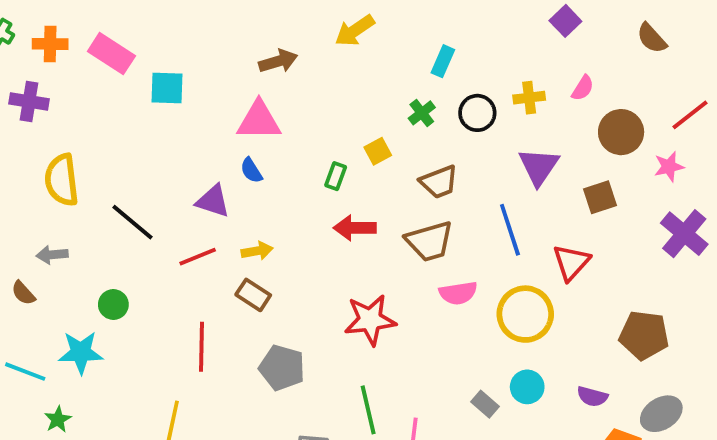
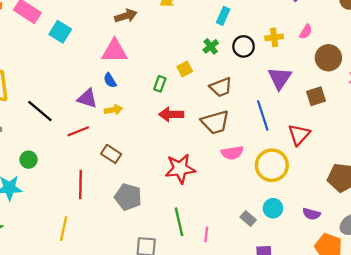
cyan square: (167, 88) -> (60, 32), turned 30
yellow arrow: (257, 251) -> (113, 110), moved

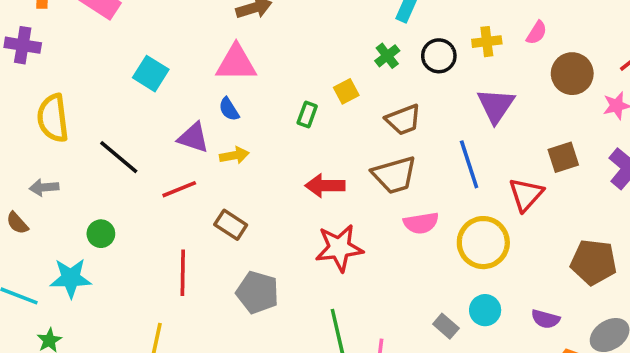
cyan square: (60, 32) -> (151, 74), moved
brown square: (316, 96) -> (563, 157), moved
red arrow: (171, 114) -> (325, 186), moved

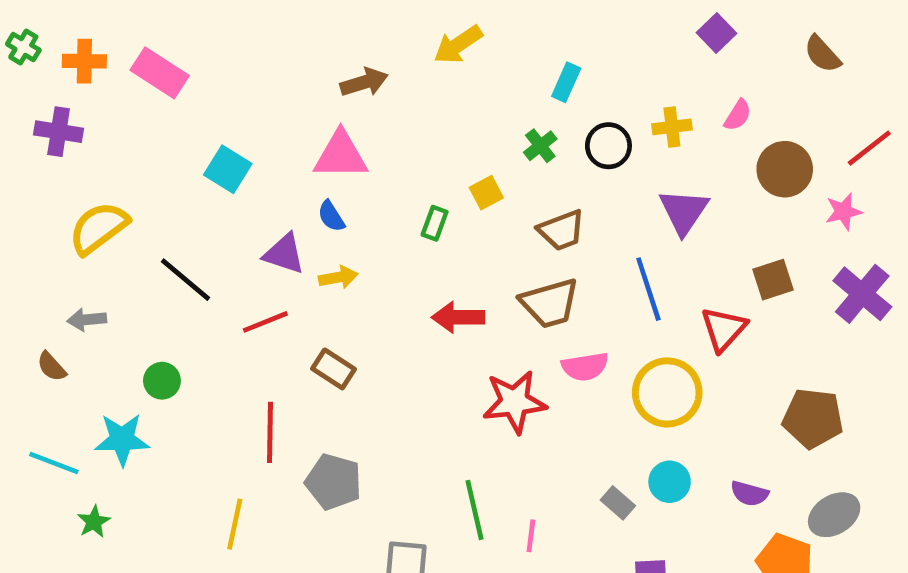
yellow semicircle: (53, 118) -> (99, 228), turned 60
red star: (339, 248) -> (514, 402), moved
gray pentagon: (257, 292) -> (334, 482), moved

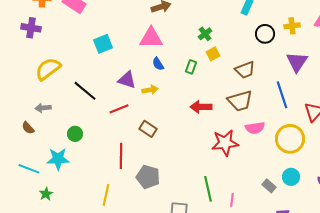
green cross: (540, 146) -> (205, 34), moved
cyan square: (228, 169) -> (103, 44), turned 36
blue semicircle: (331, 216) -> (158, 64), moved

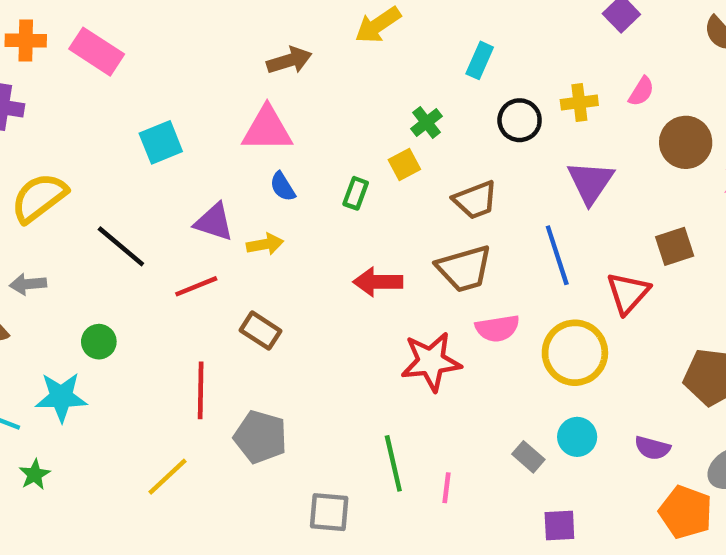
green cross: (205, 34) -> (427, 122), moved
yellow line: (106, 195) -> (167, 477), turned 35

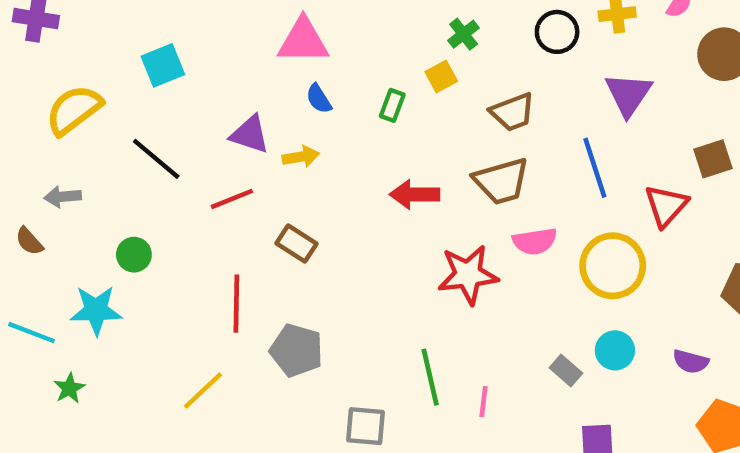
cyan square: (161, 142) -> (163, 65), moved

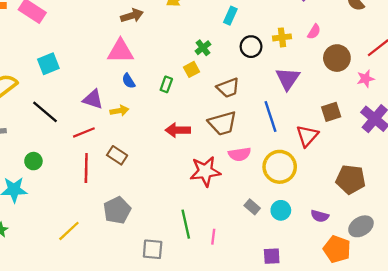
red line: (236, 304) -> (86, 168), moved
gray pentagon: (296, 350) -> (117, 210), turned 30
gray rectangle: (566, 370) -> (252, 207), moved

